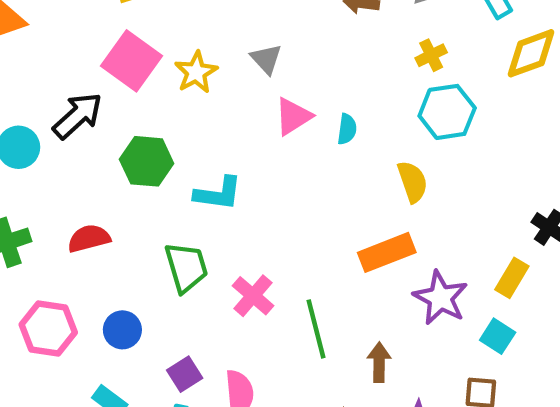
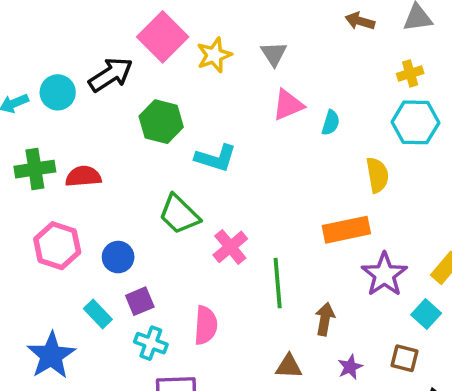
red semicircle: (89, 238) -> (83, 176), moved
green trapezoid: (186, 267) -> (179, 214), turned 141
purple square: (185, 374) -> (140, 301), moved

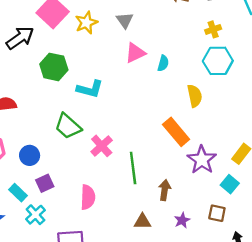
orange rectangle: (346, 230) -> (176, 132), turned 64
cyan cross: (151, 343) -> (35, 215), moved, turned 30

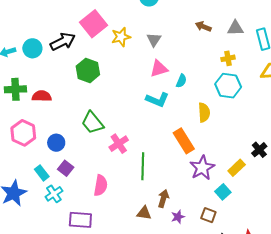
cyan L-shape: (90, 89) -> (157, 100), moved
purple square: (45, 183) -> (66, 168), turned -35
brown arrow: (165, 190) -> (163, 199), moved

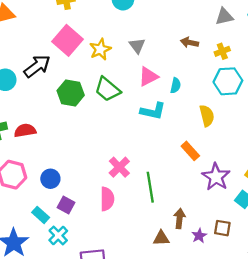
brown arrow: (203, 26) -> (190, 42), moved
green trapezoid: (92, 123) -> (107, 89), moved
orange rectangle: (184, 141) -> (190, 151), size x0.7
pink semicircle: (101, 185) -> (107, 199), moved
brown square: (208, 215) -> (222, 228), moved

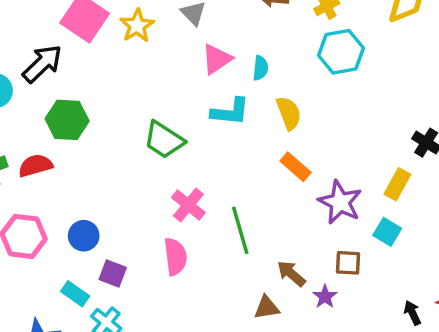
green trapezoid: (107, 89) -> (164, 140), moved
green hexagon: (71, 93) -> (67, 120), moved
yellow semicircle: (207, 116) -> (289, 113), moved
brown arrow: (180, 219) -> (291, 274), turned -48
brown square: (222, 228) -> (348, 263), moved

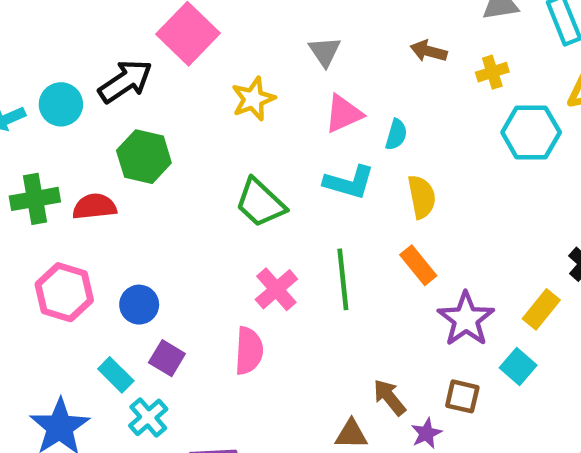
yellow star: (137, 26) -> (253, 99), moved
cyan hexagon: (341, 52) -> (531, 132), moved
green line: (240, 230) -> (343, 279), moved

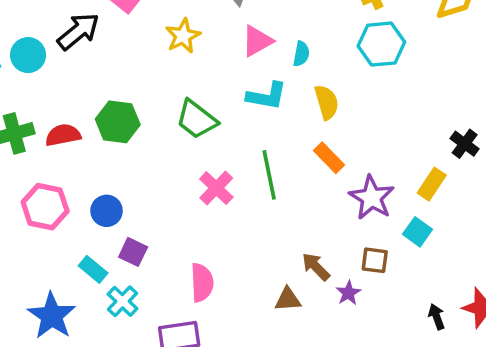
cyan hexagon: (531, 132) -> (381, 44), moved
green hexagon: (144, 157) -> (118, 122), moved
pink semicircle: (249, 351) -> (202, 283), moved

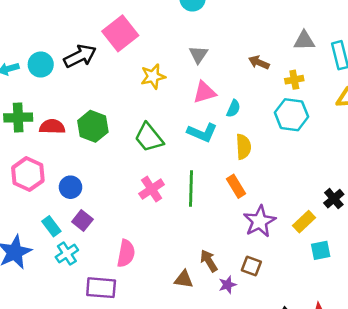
cyan square: (417, 232) -> (321, 250), moved, turned 30

